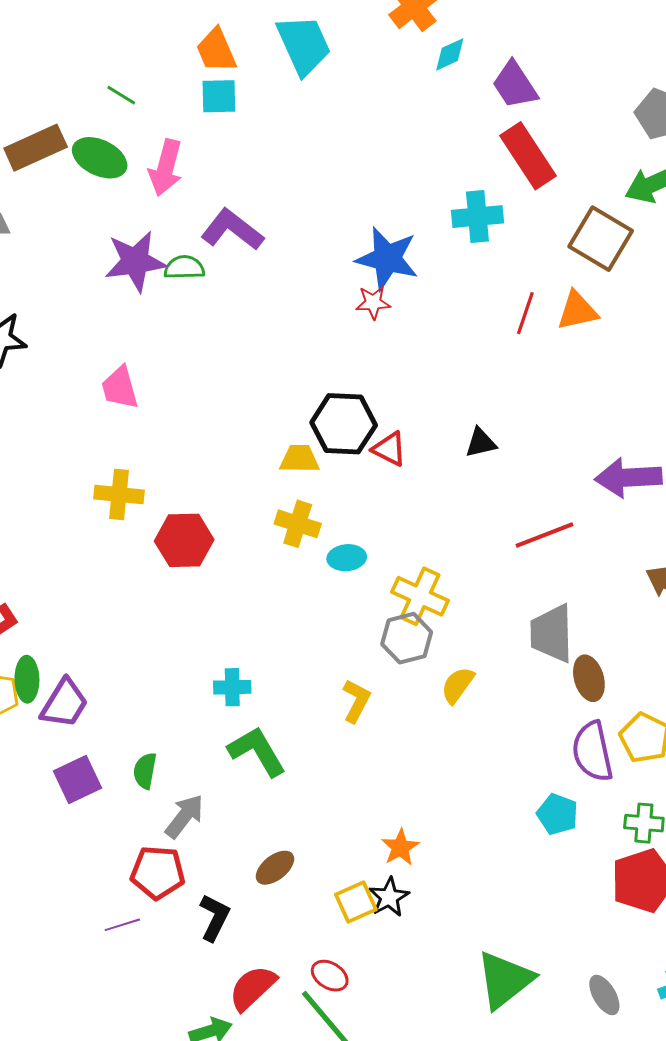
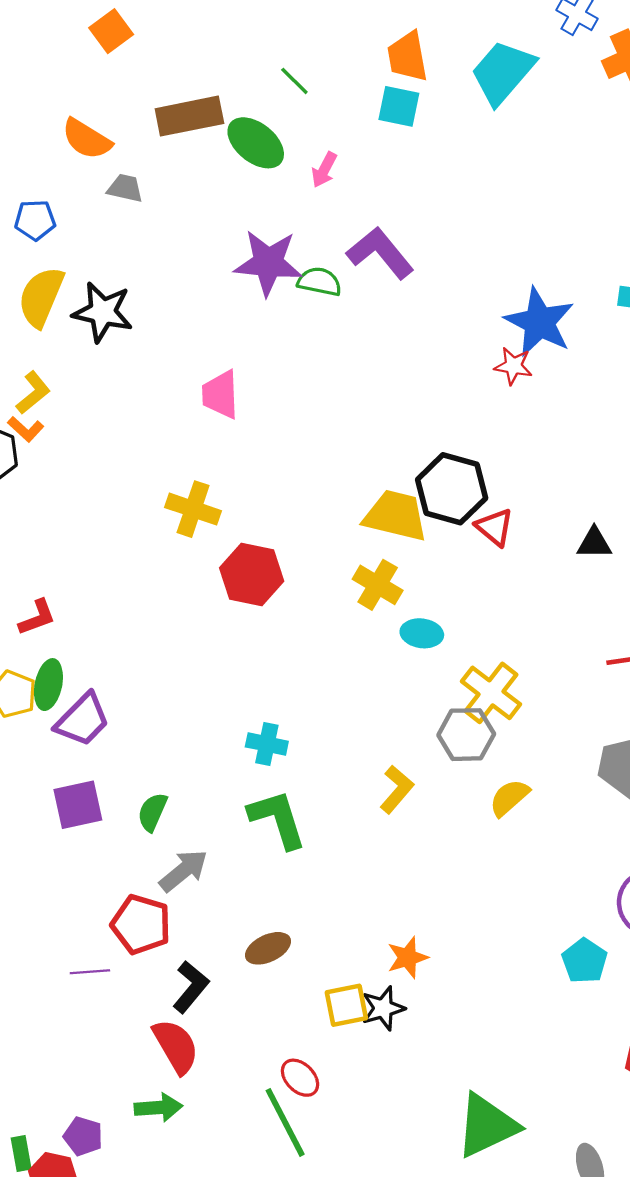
cyan trapezoid: (304, 45) -> (503, 72), turned -128
pink arrow: (166, 168) -> (324, 170), size x0.6
yellow trapezoid: (299, 459) -> (396, 516), size x1.5
red semicircle: (253, 988) -> (176, 1046), moved, turned 90

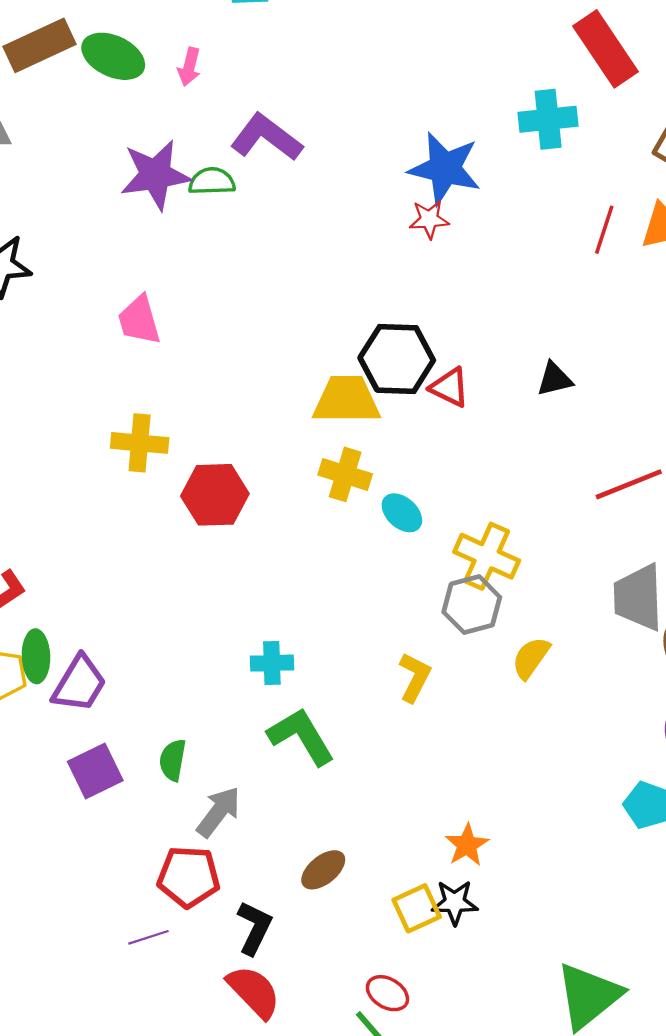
cyan ellipse: (422, 633) -> (402, 513), turned 48
black star: (383, 1008) -> (455, 902), turned 30

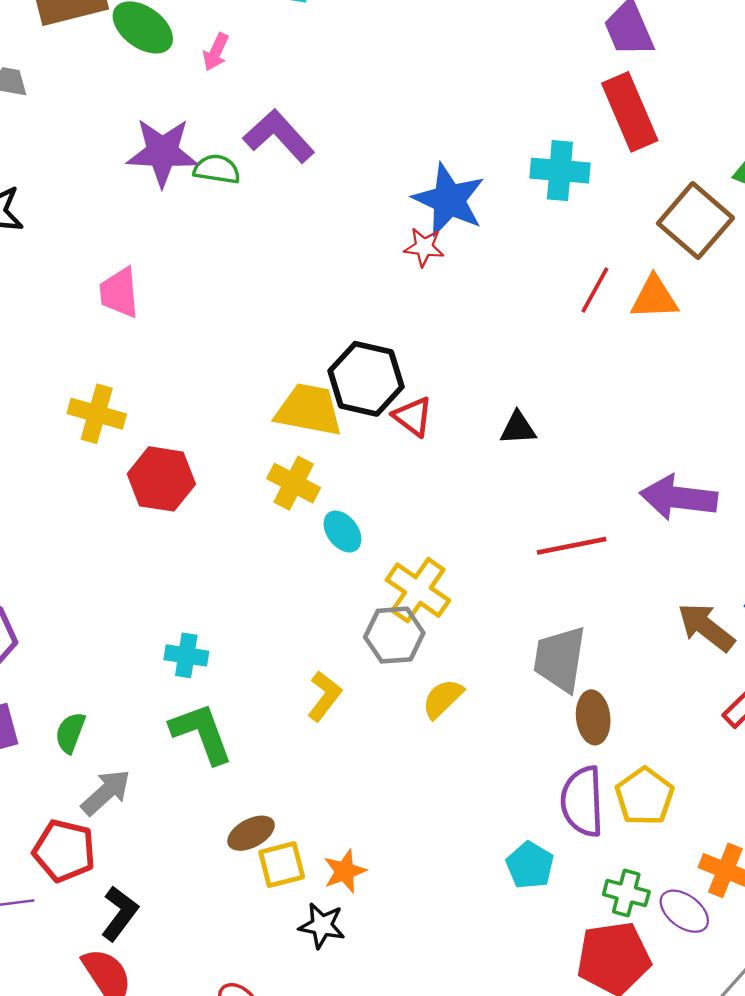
brown ellipse: (323, 870) -> (251, 833), moved
yellow square: (417, 908) -> (282, 865), moved

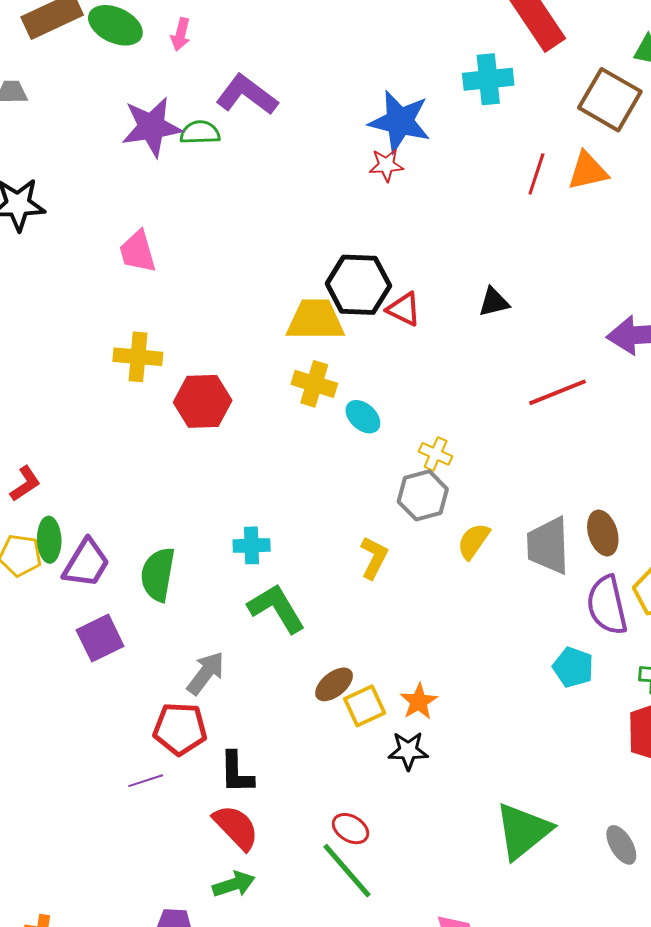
yellow cross: (418, 590) -> (436, 454), size x0.6
gray trapezoid: (560, 659) -> (548, 546), moved
green semicircle: (70, 733) -> (158, 574), moved, size x1.5
black L-shape: (120, 913) -> (236, 773), turned 153

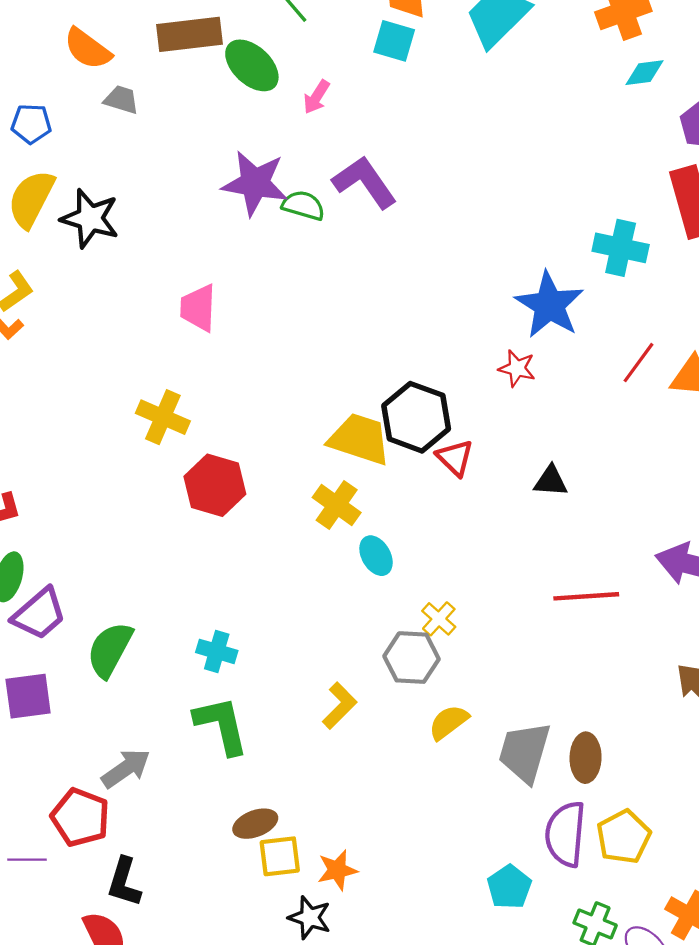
blue star: (400, 121) -> (549, 305), moved
red star: (386, 165) -> (517, 368), moved

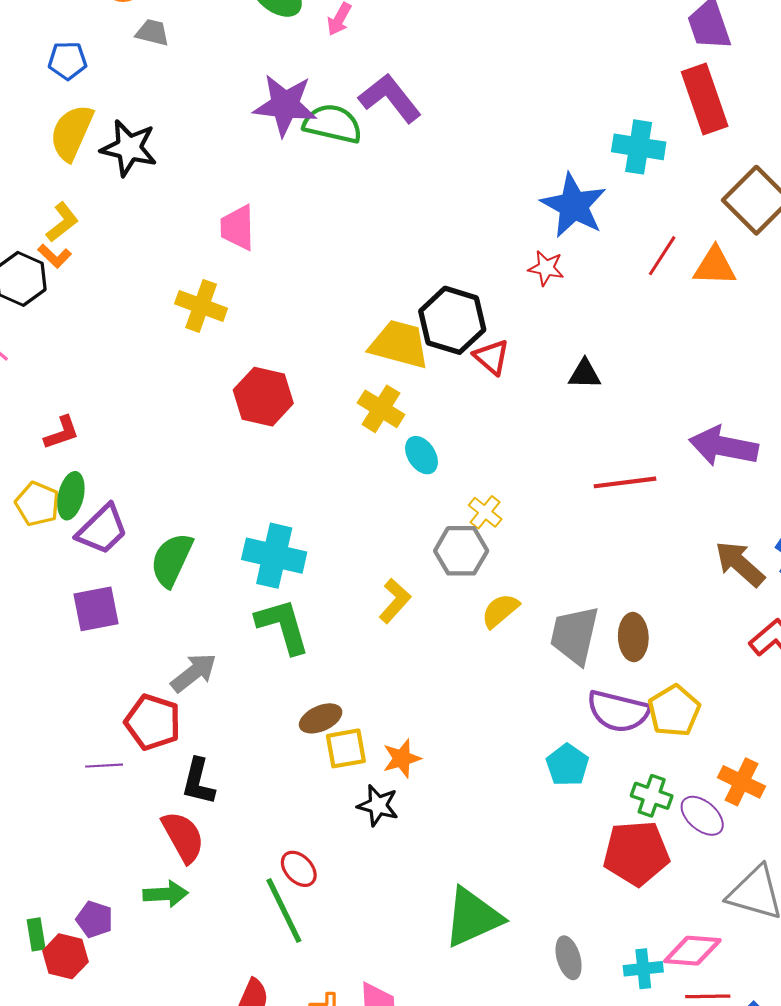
green semicircle: (303, 205) -> (333, 124), size x1.4
yellow cross: (163, 417) -> (201, 306), moved
cyan cross: (217, 651) -> (274, 556), size x1.6
purple semicircle: (565, 834) -> (618, 711), turned -78

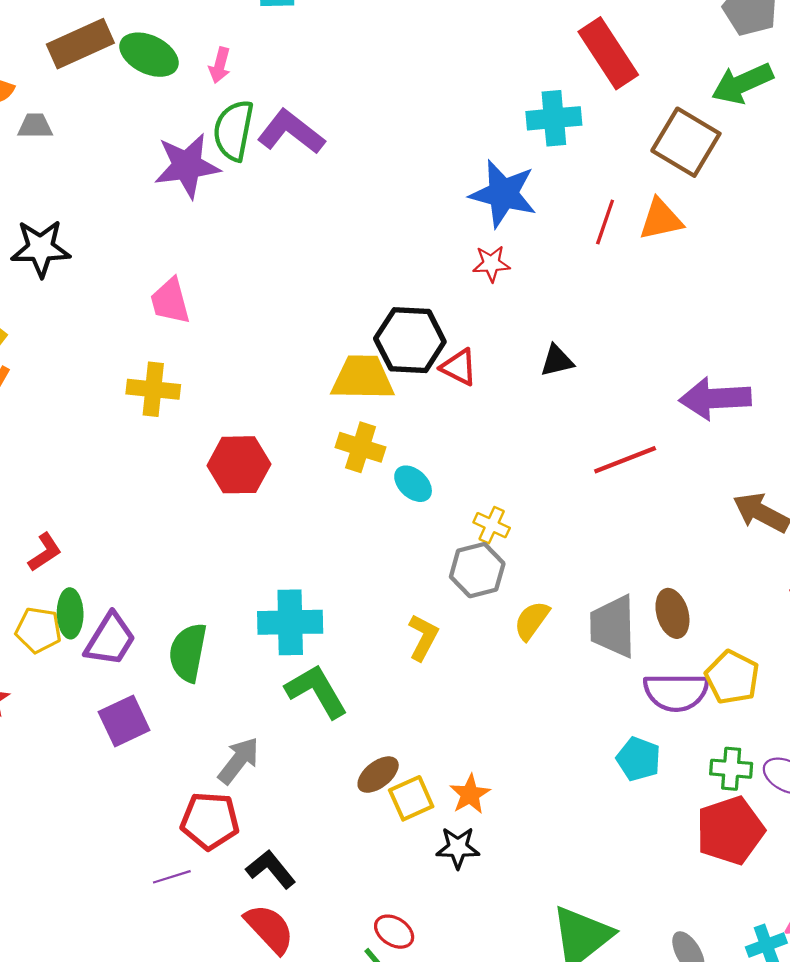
green semicircle: (333, 124) -> (234, 130), moved, turned -78
black L-shape: (198, 782) -> (271, 869), turned 141

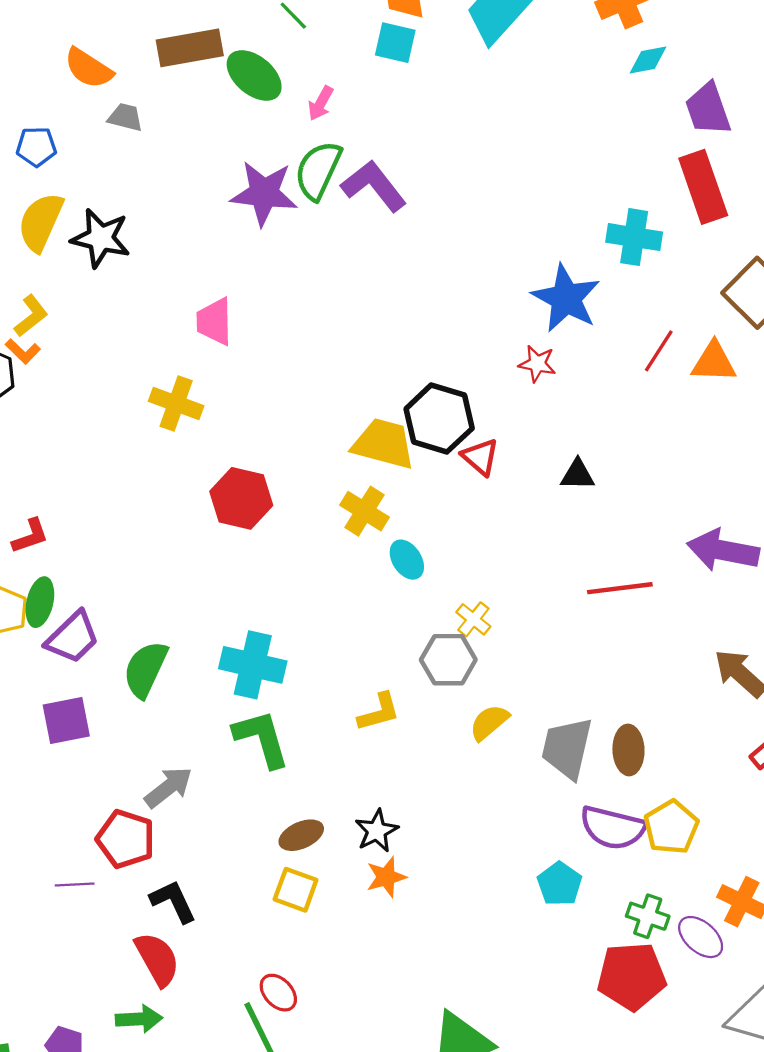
yellow L-shape: (423, 637) -> (379, 712), turned 33
yellow square: (411, 798) -> (296, 890), moved, turned 30
black star: (458, 848) -> (377, 831), moved, turned 30

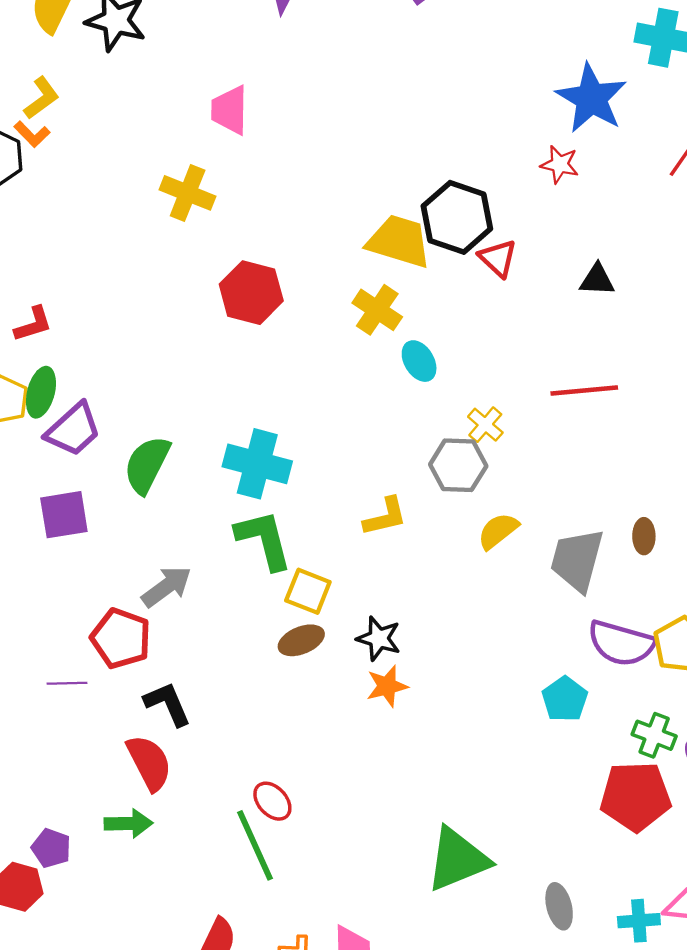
red line: (620, 588) -> (584, 390), moved
brown ellipse: (628, 750) -> (644, 536), moved, size x0.7
black star: (377, 831) -> (379, 638), turned -30
yellow square: (296, 890) -> (308, 591), moved

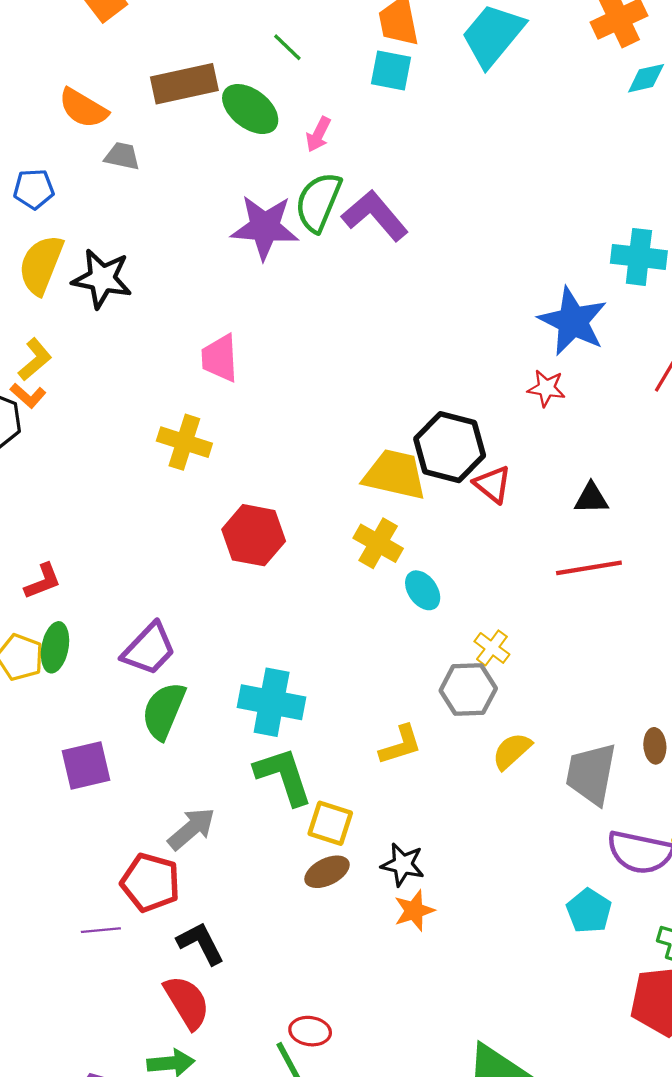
red line: (584, 390) -> (589, 568), moved
purple trapezoid: (73, 430) -> (149, 649), moved
red ellipse: (272, 801) -> (310, 1031), turned -36

